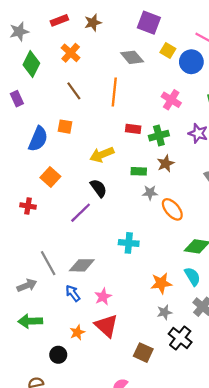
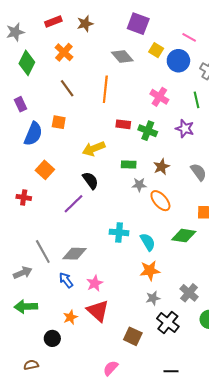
purple rectangle: (17, 99) -> (21, 104), moved
green cross: (159, 136) -> (148, 131), turned 36
brown star: (166, 164) -> (161, 167), moved
cyan semicircle: (192, 276) -> (148, 242), moved

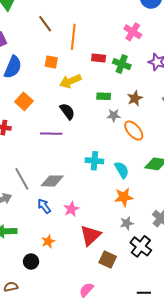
orange line: (105, 89) -> (73, 37), moved
orange square: (59, 122) -> (51, 62), moved
purple line: (73, 204) -> (51, 134), turned 45
red triangle: (98, 311) -> (90, 235), moved, turned 35

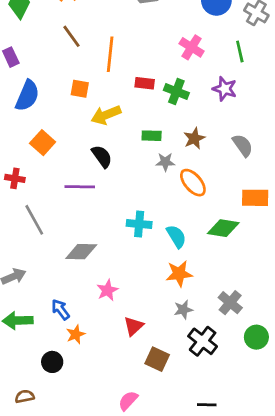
gray line: (22, 179) -> (34, 220), moved
blue arrow: (44, 206) -> (60, 310), moved
red triangle: (90, 235) -> (134, 326), size x0.7

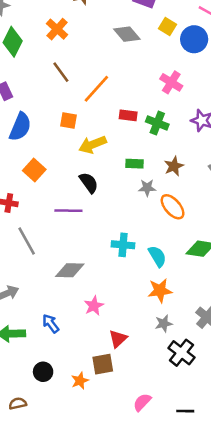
orange line: (110, 54) -> (96, 89), turned 36
orange star: (76, 334) -> (80, 381), moved
brown square: (157, 359) -> (103, 364), moved, turned -35
pink semicircle: (128, 401) -> (142, 402), moved

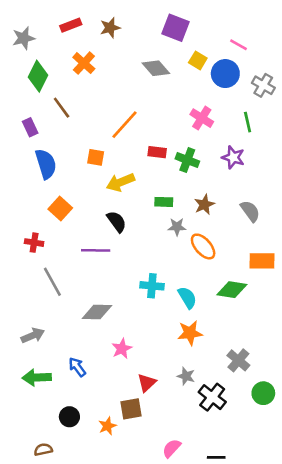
brown line: (61, 72) -> (62, 108), moved
blue semicircle: (20, 127) -> (46, 164), turned -40
gray star: (164, 324) -> (186, 376), moved, turned 30

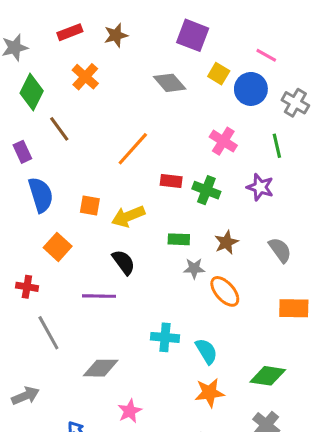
orange square: (96, 157) -> (90, 206), moved
green diamond: (232, 290) -> (268, 376), moved

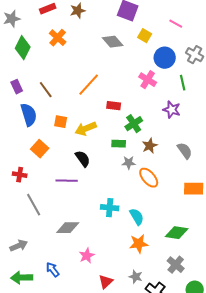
blue circle: (251, 89) -> (165, 58), moved
brown line: (59, 129) -> (46, 90), moved
green cross: (206, 190) -> (134, 124), moved, turned 36

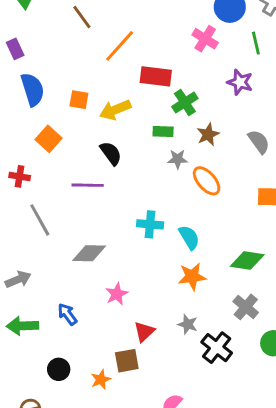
brown line: (46, 90) -> (82, 17), moved
red rectangle: (114, 106) -> (156, 76), size x1.5

